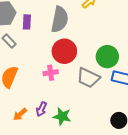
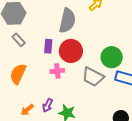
purple rectangle: (27, 22) -> (48, 46), moved

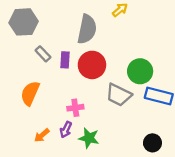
gray rectangle: (19, 40) -> (43, 54), moved
pink cross: (57, 71) -> (75, 108), moved

